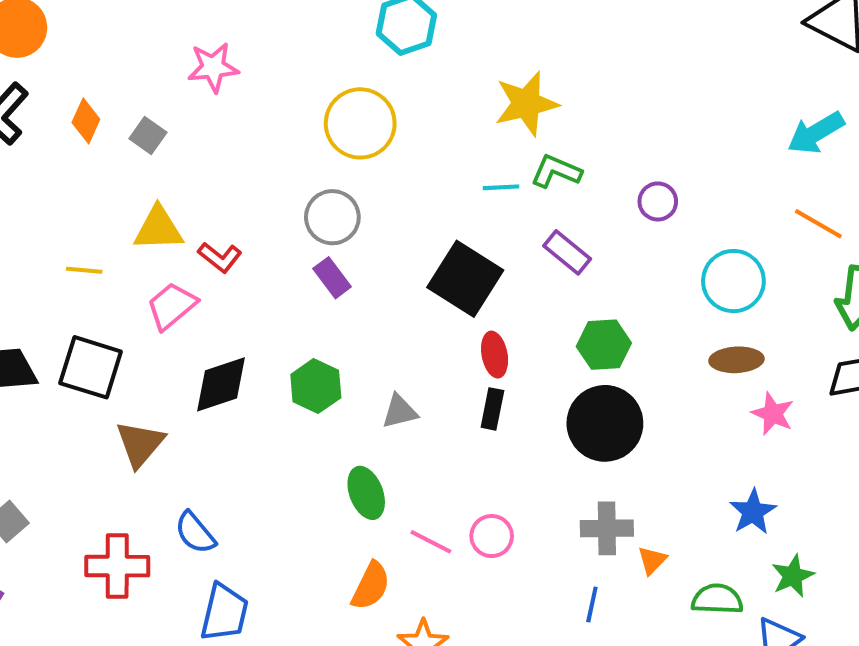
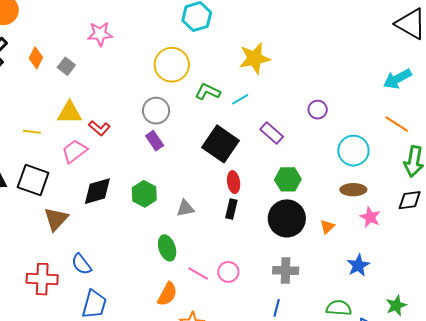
green L-shape: (556, 171) -> (208, 92), moved
cyan line: (501, 187) -> (240, 99), turned -30
orange triangle: (652, 560) -> (327, 227), moved
green star: (793, 576) -> (396, 305), moved

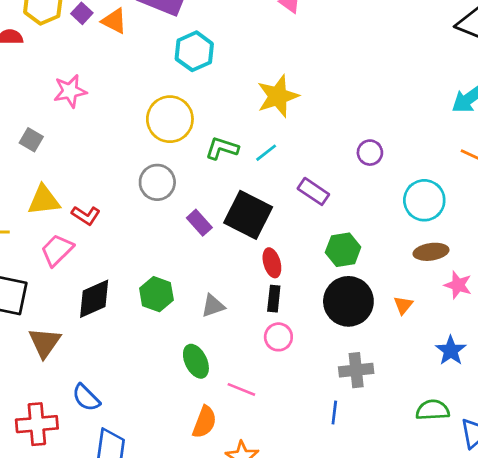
purple rectangle: (155, 141) -> (199, 223), moved
pink circle: (228, 272) -> (278, 337), moved
blue line: (277, 308) -> (334, 413), moved

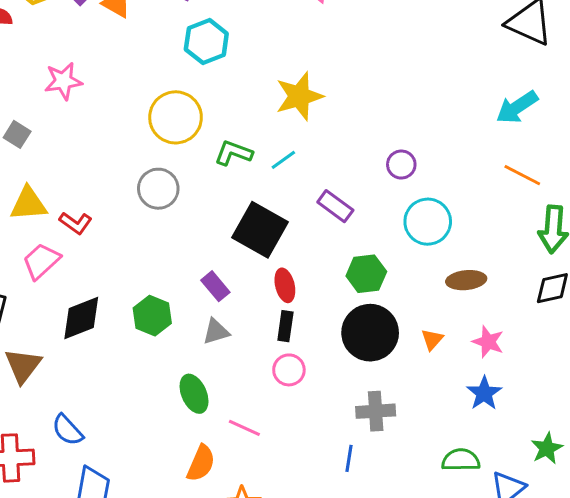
cyan circle: (424, 200) -> (428, 222), moved
purple rectangle: (199, 223) -> (215, 286), moved
pink star: (458, 285) -> (488, 342), moved

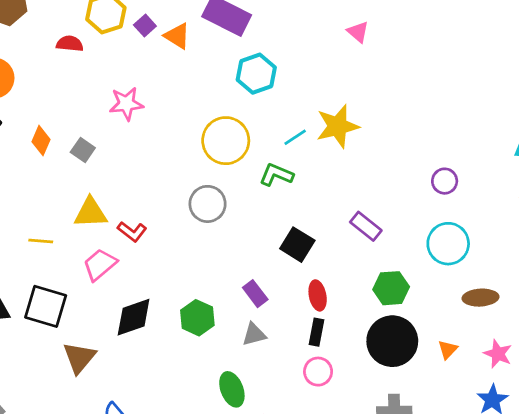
cyan line: (283, 160) -> (295, 137), moved
purple circle: (401, 165) -> (445, 181), moved
black square: (260, 230) -> (297, 245), size x0.7

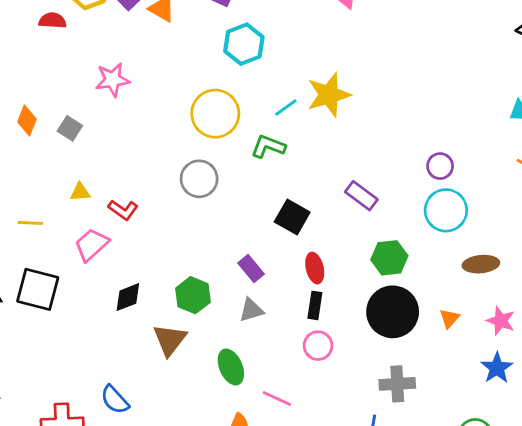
purple circle: (445, 181) -> (440, 166), moved
yellow triangle: (90, 213) -> (80, 192), size x0.6
black diamond: (134, 317) -> (128, 297), size x0.7
brown triangle: (79, 358) -> (170, 340), moved

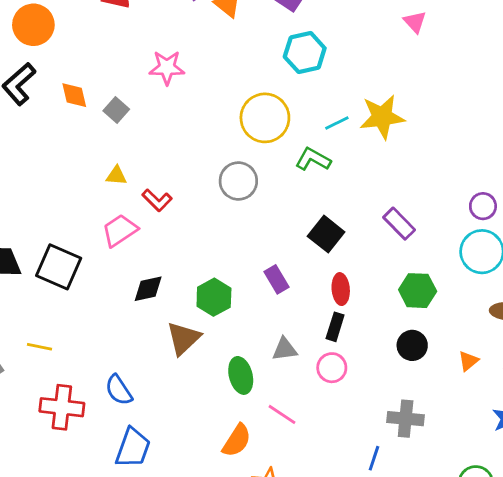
orange diamond: (27, 120) -> (74, 95), turned -44
yellow line: (30, 223) -> (40, 347), moved
gray triangle: (251, 310) -> (285, 349), moved
black circle: (393, 312) -> (412, 345), size x0.6

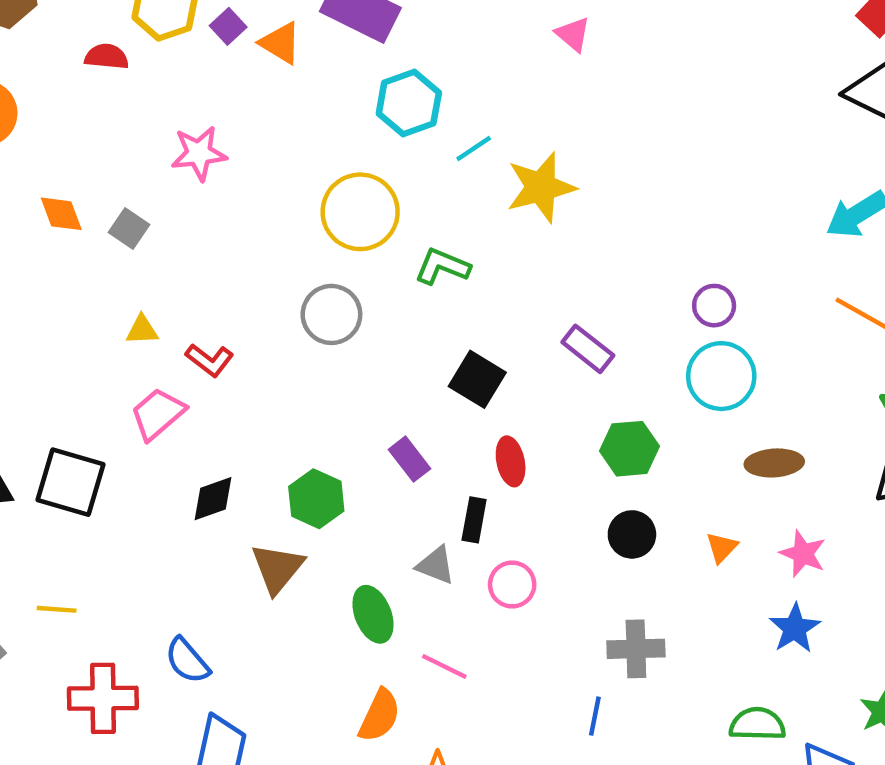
cyan line: (337, 123) -> (474, 148), moved
black rectangle: (335, 327) -> (474, 520), moved
gray triangle: (285, 349) -> (436, 565), turned 36

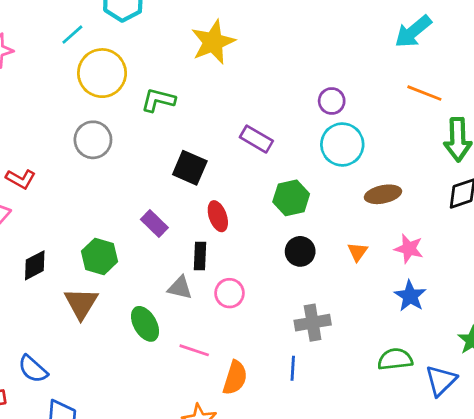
cyan line: (474, 148) -> (72, 35), moved
orange semicircle: (379, 716) -> (235, 378), moved

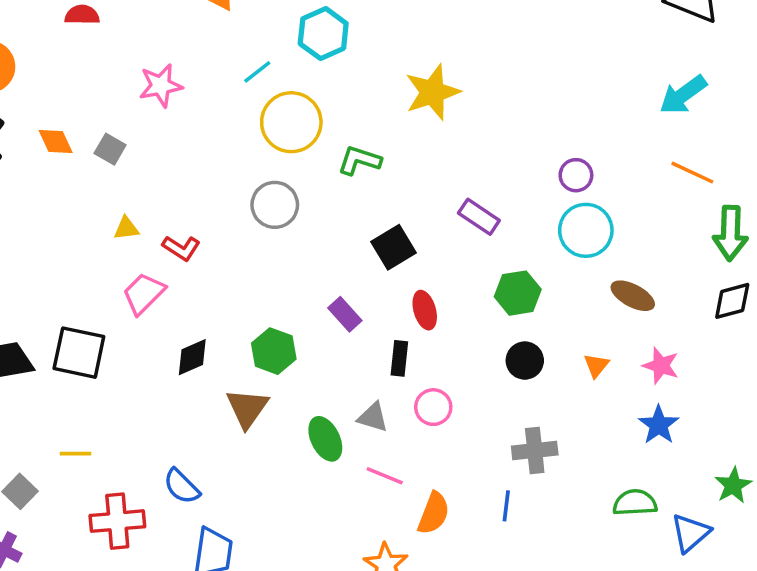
black square: (190, 168) -> (394, 247), turned 32
brown ellipse: (383, 194) -> (633, 296), turned 36
gray triangle: (180, 288) -> (373, 417), moved

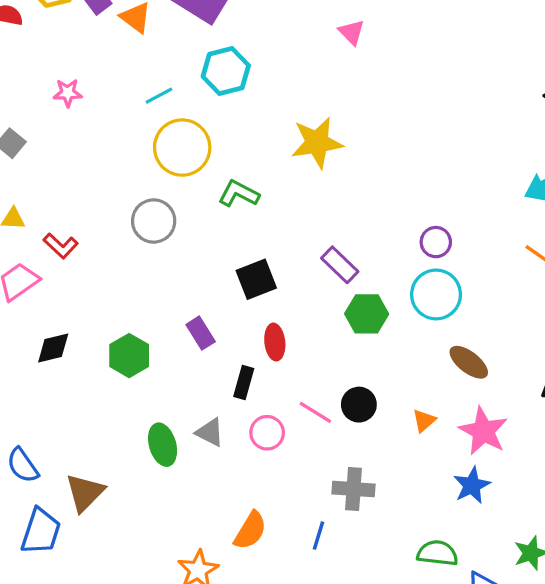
pink star: (161, 86) -> (68, 93), size x0.7
green hexagon: (518, 293) -> (367, 314), moved
pink star: (661, 366) -> (483, 431), size x1.4
brown triangle: (247, 408) -> (85, 493), moved
pink line: (385, 476) -> (315, 412), moved

